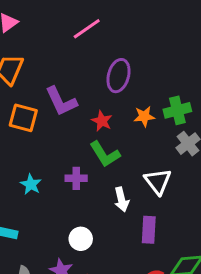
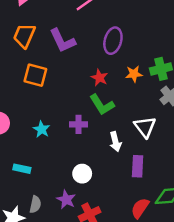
purple L-shape: (61, 101) -> (62, 41), moved

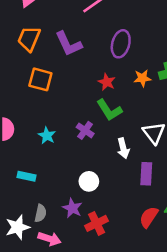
purple cross: (78, 124) -> (85, 130), turned 35

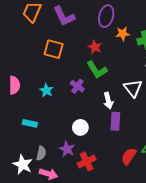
orange star: (142, 78) -> (123, 34), moved
orange square: (40, 79) -> (54, 49), moved
purple rectangle: (146, 174) -> (115, 121), moved
white star: (18, 227) -> (23, 165), turned -30

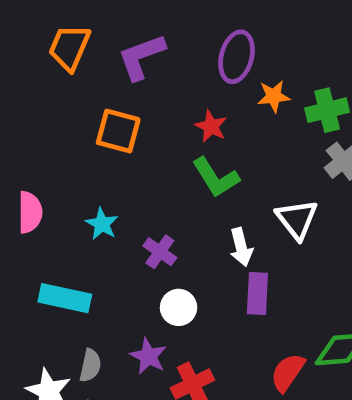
purple L-shape: (64, 16) -> (141, 57), turned 95
purple cross: (77, 86) -> (160, 252), moved
cyan rectangle: (30, 123) -> (65, 298), size x1.5

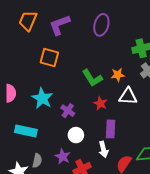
orange star: (274, 96) -> (118, 75), moved
red star: (211, 126) -> (100, 103), moved
white triangle: (297, 219) -> (128, 96), turned -48
cyan star: (102, 224) -> (42, 98), size x1.5
white arrow: (241, 247) -> (103, 149), moved

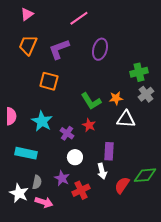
red star: (100, 103) -> (89, 125), moved

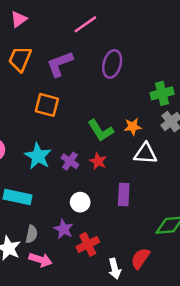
purple cross: (67, 133) -> (70, 161), moved
white arrow: (102, 171) -> (115, 269), moved
red semicircle: (122, 185) -> (140, 258), moved

